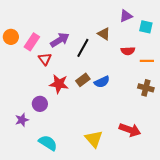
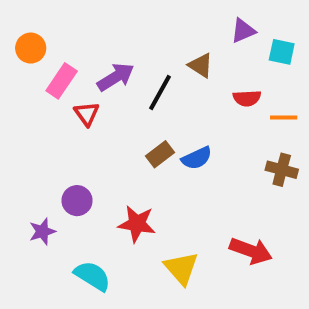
orange circle: (11, 37) -> (31, 48), moved
red star: (59, 84) -> (137, 224), moved

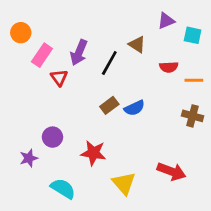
purple arrow: (116, 77) -> (79, 52), turned 145

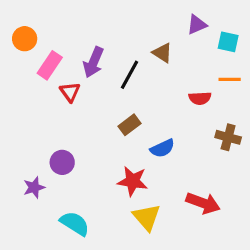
red semicircle: (169, 67) -> (200, 98), moved
orange line: (194, 80) -> (230, 79), moved
blue semicircle: (134, 108) -> (162, 148), moved
red star: (93, 153) -> (133, 181), moved

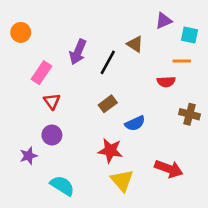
pink rectangle: (50, 65) -> (42, 73), moved
orange line: (230, 79) -> (182, 61), moved
red triangle: (70, 92) -> (52, 101), moved

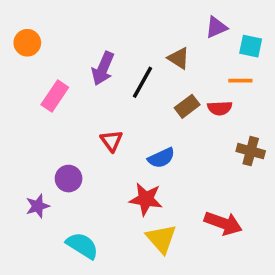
red triangle: (52, 101) -> (111, 141), moved
brown rectangle: (108, 104) -> (187, 106), moved
blue semicircle: (135, 123) -> (161, 158), moved

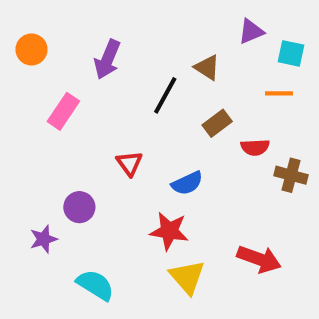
purple arrow: (103, 69) -> (107, 59), moved
red semicircle: (220, 108) -> (255, 147), moved

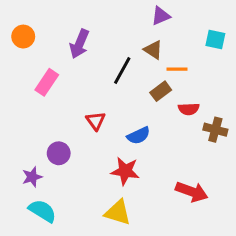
purple triangle: (251, 31) -> (161, 16), moved
orange line: (279, 93) -> (177, 69), moved
yellow triangle: (187, 277) -> (118, 212), moved, turned -32
cyan semicircle: (95, 285) -> (42, 211), moved

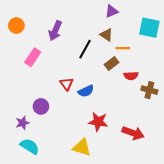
cyan square: (215, 39) -> (149, 28), size x1.5
blue semicircle: (138, 136) -> (86, 91), moved
red star: (125, 171) -> (98, 122), moved

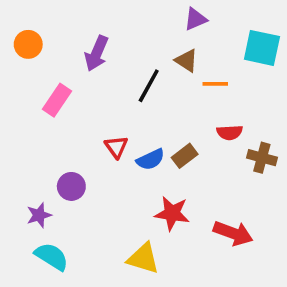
brown rectangle: (112, 63) -> (185, 156), moved

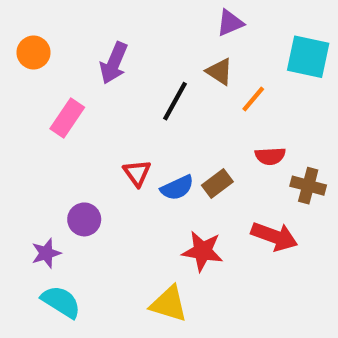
orange line: (215, 84) -> (253, 99), turned -50
red arrow: (233, 233) -> (274, 236), moved

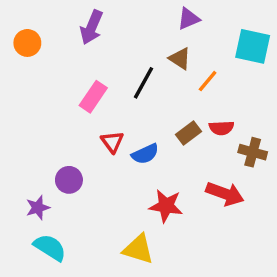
purple arrow: (114, 63) -> (91, 27), moved
pink rectangle: (67, 118) -> (93, 97), moved
brown rectangle: (217, 184) -> (189, 133), moved

